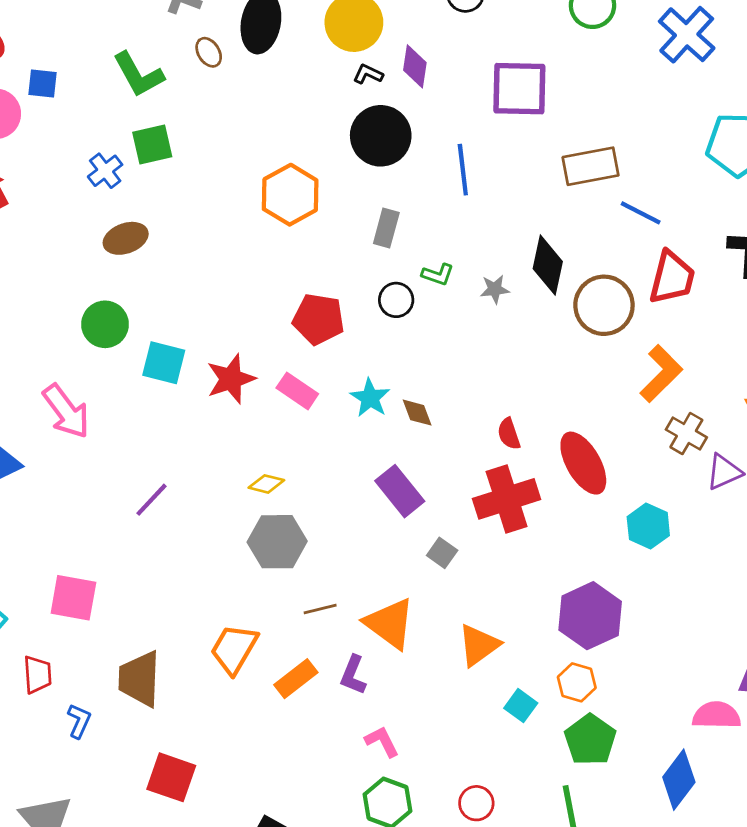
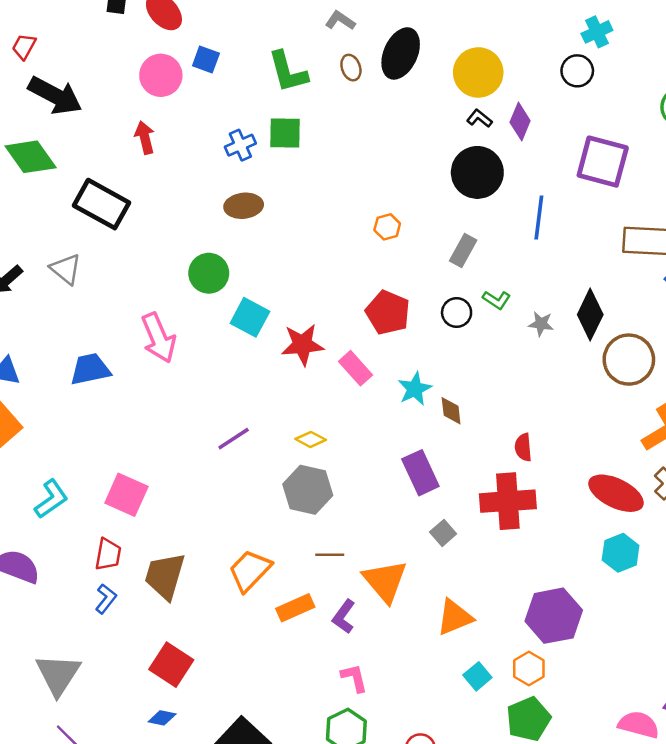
orange hexagon: (290, 195) -> (387, 227), moved, size x0.5
red ellipse: (583, 463) -> (616, 493), moved, turned -48
purple line: (152, 500) -> (234, 439), moved
red trapezoid: (37, 675) -> (108, 554), moved

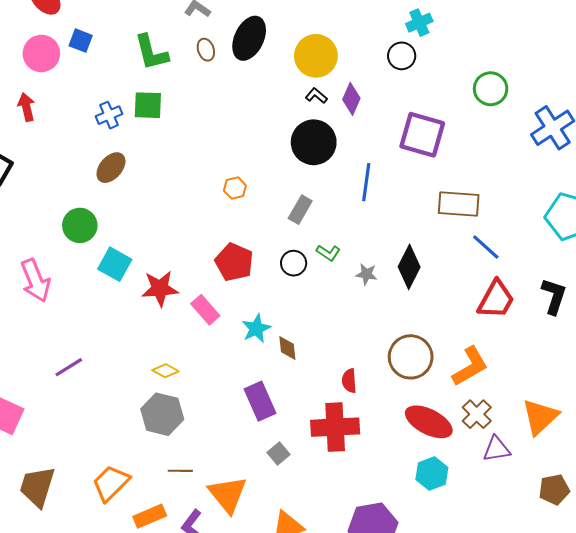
brown ellipse: (244, 206) -> (111, 168), turned -44
brown circle: (629, 360) -> (411, 357), moved
purple line: (234, 439) -> (69, 367), moved

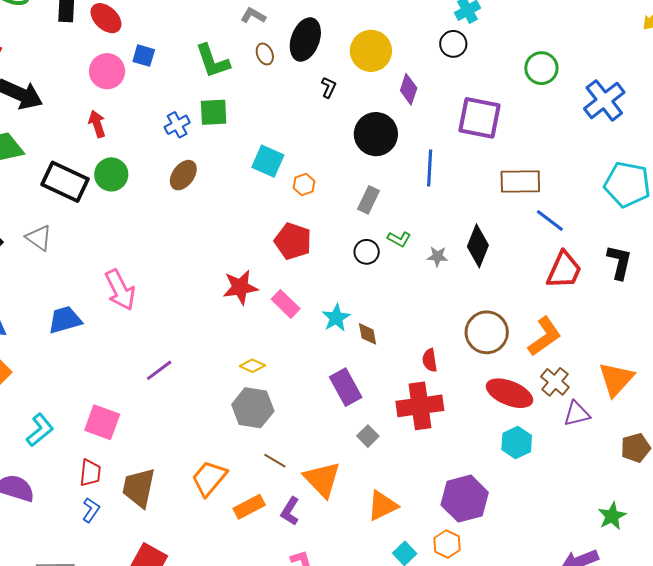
black L-shape: (316, 96) -> (329, 87), moved, turned 80
green circle: (80, 225) -> (111, 174), moved
red pentagon: (234, 262) -> (293, 241), moved
cyan square: (115, 264) -> (268, 161), moved
brown line: (180, 471) -> (275, 461), turned 35

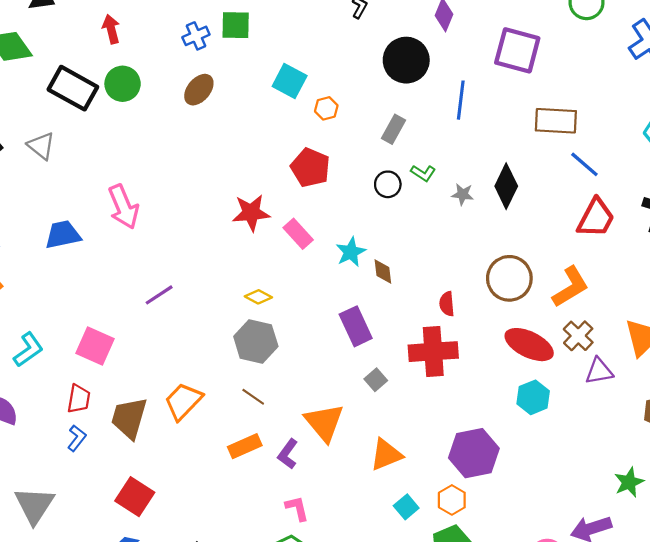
brown line: (275, 461) -> (253, 397), moved
orange trapezoid: (209, 478) -> (183, 401), moved

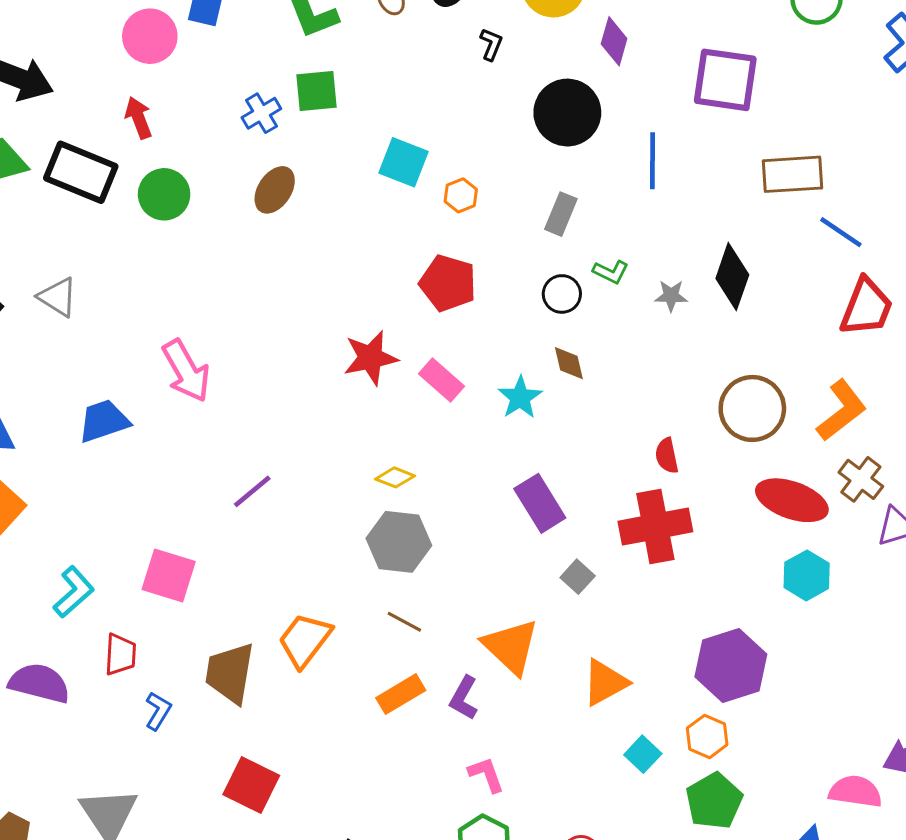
black rectangle: (73, 88) -> (81, 172), moved
brown diamond: (383, 271) -> (569, 363), moved
red trapezoid: (79, 399) -> (120, 654), moved

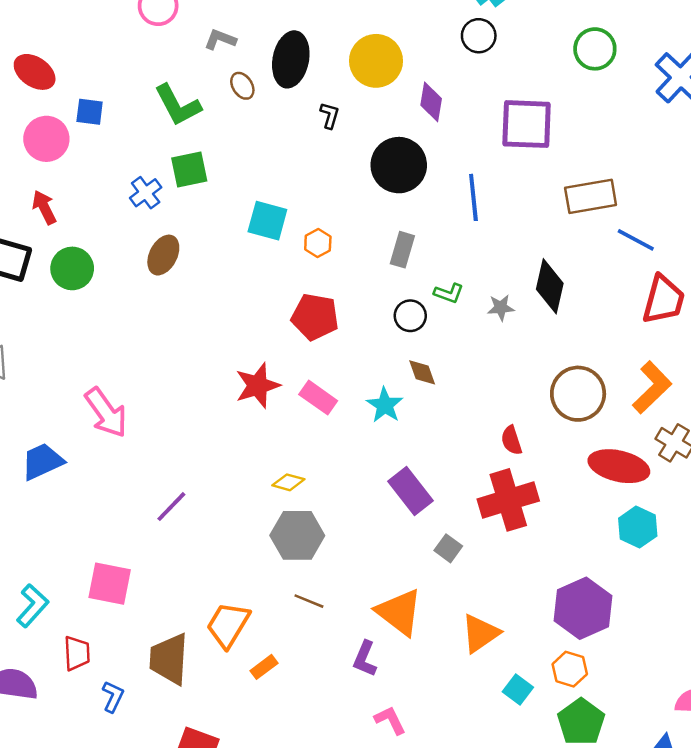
orange rectangle: (401, 694) -> (264, 667), moved, size x0.7

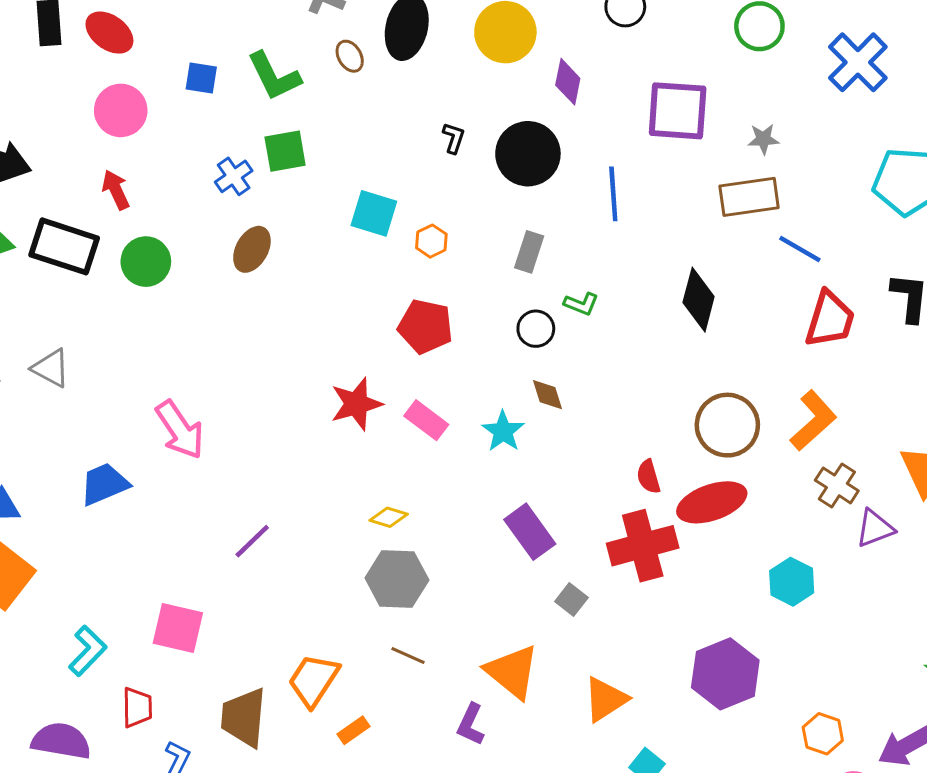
blue square: (90, 112) -> (201, 78), moved
black L-shape: (330, 115) -> (454, 138), moved
gray star: (501, 308) -> (763, 139), moved
red ellipse: (619, 466) -> (712, 502), moved, turned -34
orange hexagon: (570, 669) -> (823, 734), moved

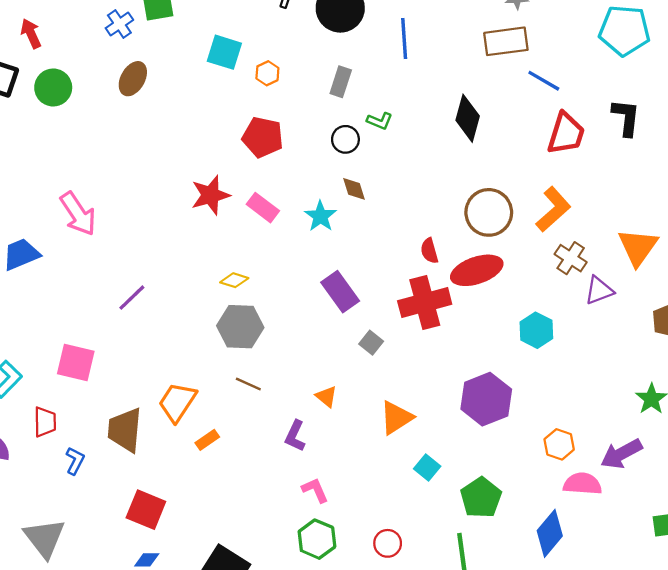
orange triangle: (512, 672) -> (326, 397), size x0.5

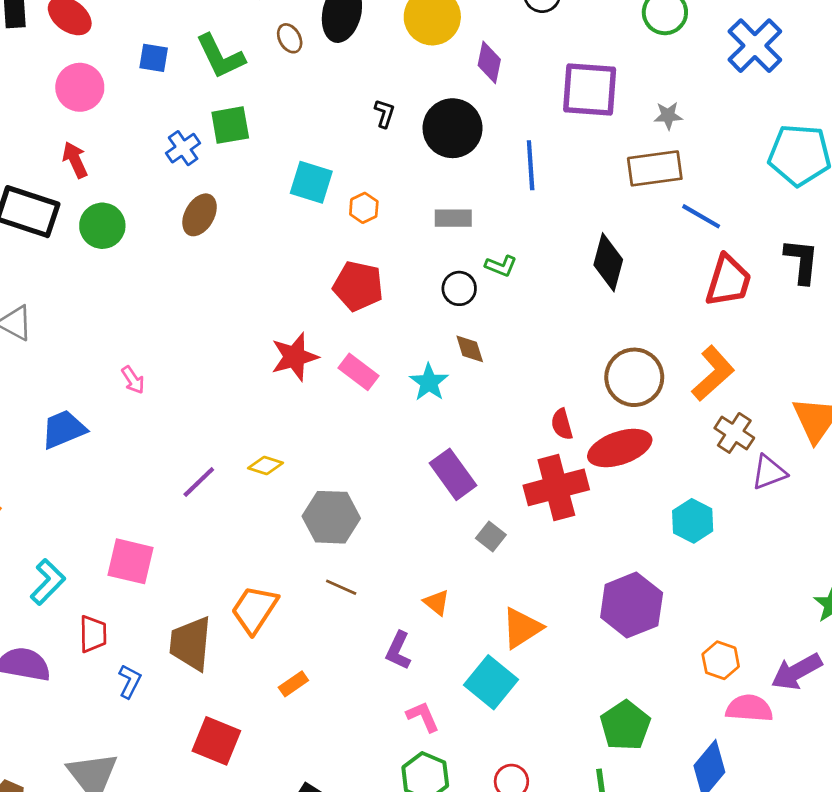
gray rectangle: (341, 82) -> (453, 218), turned 72
pink arrow: (78, 214) -> (133, 380), size x0.5
yellow diamond: (234, 280) -> (266, 465), moved
orange rectangle: (207, 440) -> (293, 684), moved
cyan square: (427, 468) -> (491, 682), moved, size x1.6

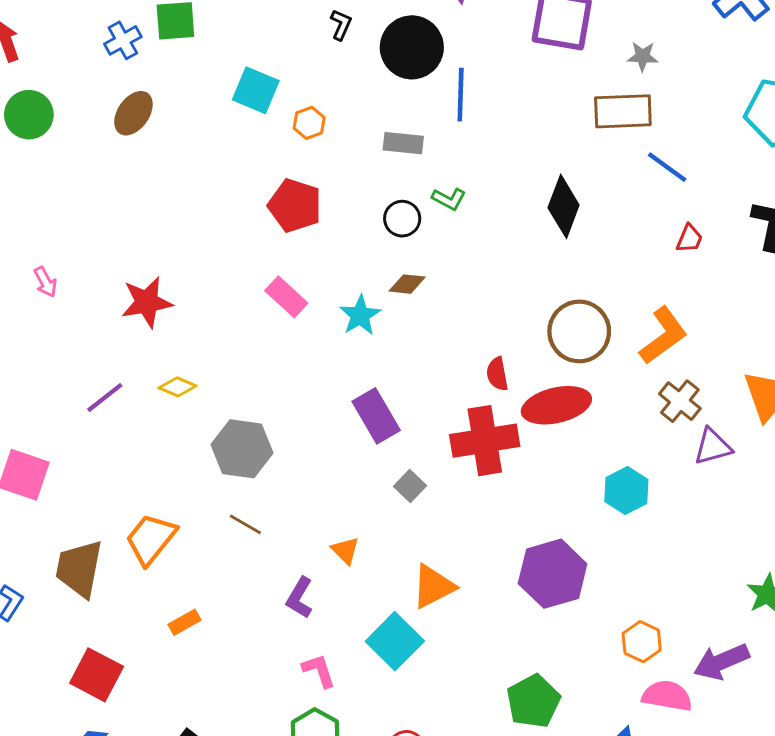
blue line: (531, 165) -> (461, 95), moved
red trapezoid: (728, 281) -> (689, 239), size x0.5
brown diamond: (470, 349) -> (407, 284), turned -72
red star: (295, 357) -> (147, 302), moved

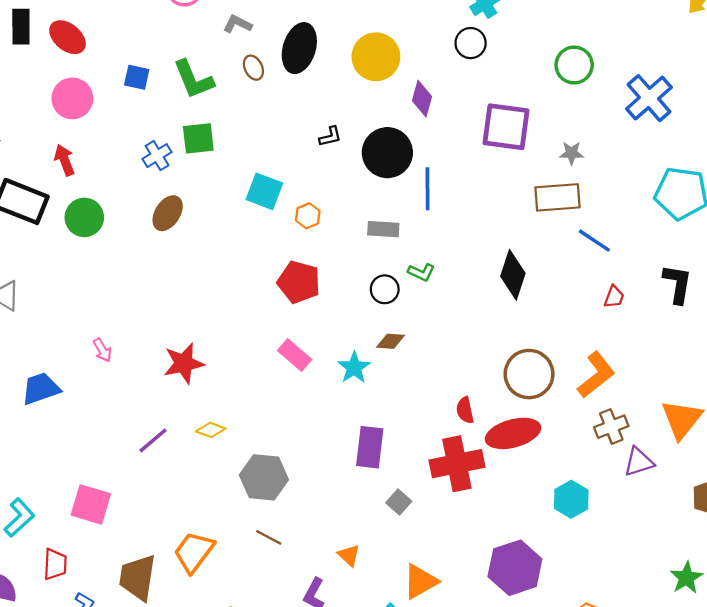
black L-shape: (341, 25) -> (330, 137), turned 55
brown cross: (680, 401) -> (611, 427), turned 32
purple rectangle: (376, 416) -> (370, 447), turned 39

